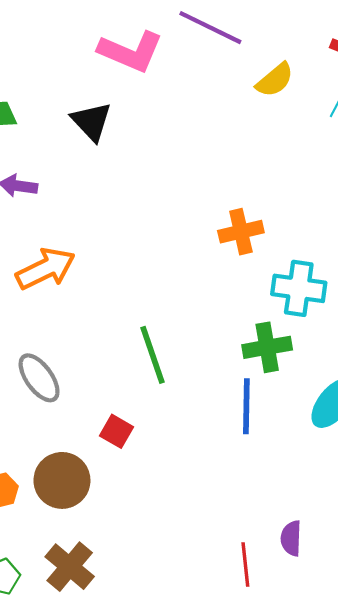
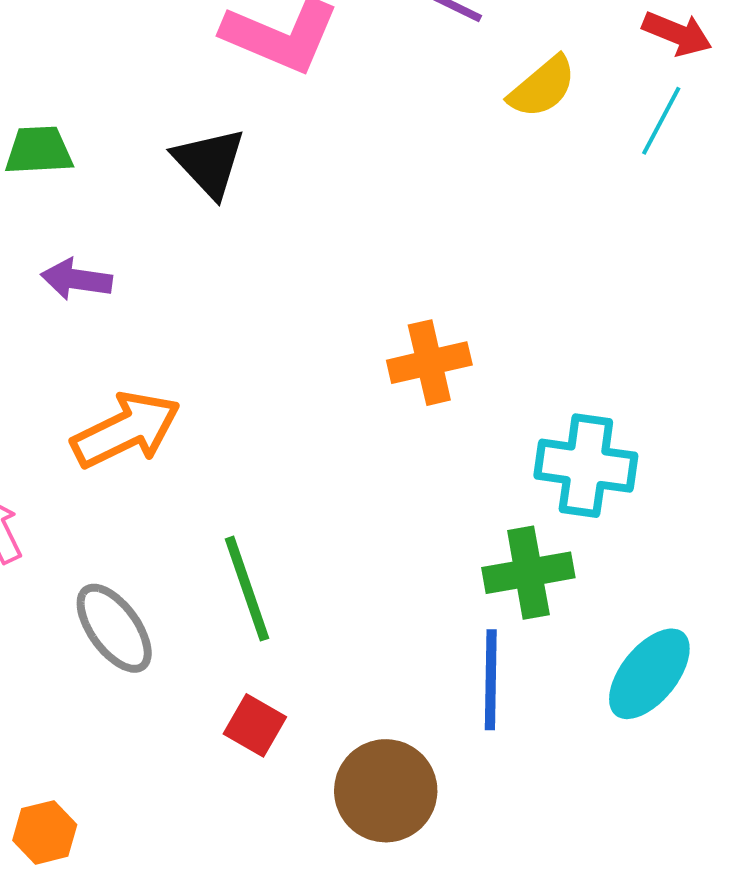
orange cross: (241, 232) -> (429, 363), moved
green line: (153, 355) -> (247, 589), moved
brown circle: (62, 480) -> (386, 791), moved

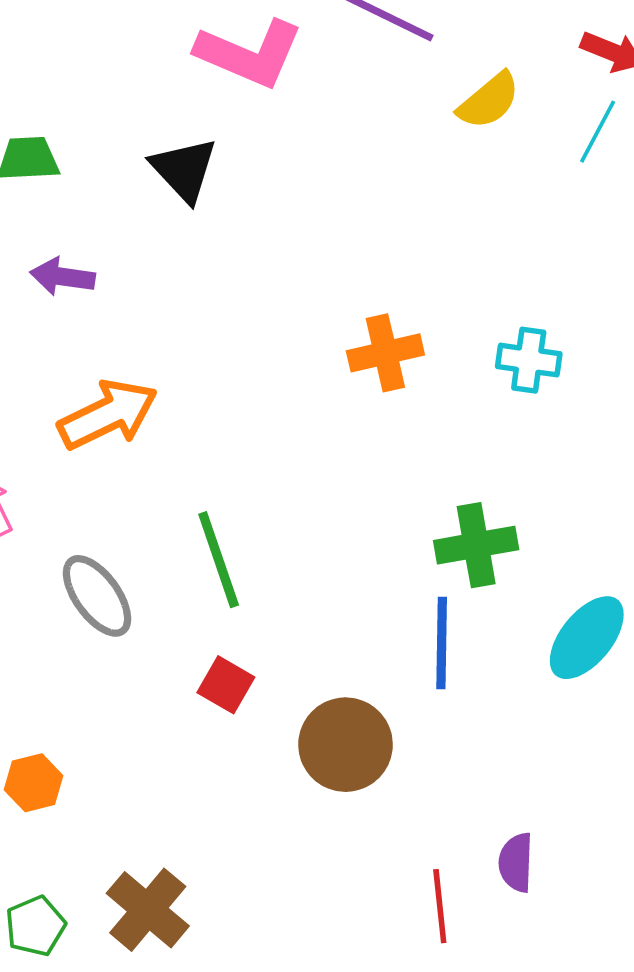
cyan cross: (586, 466) -> (529, 360), moved, size x0.7

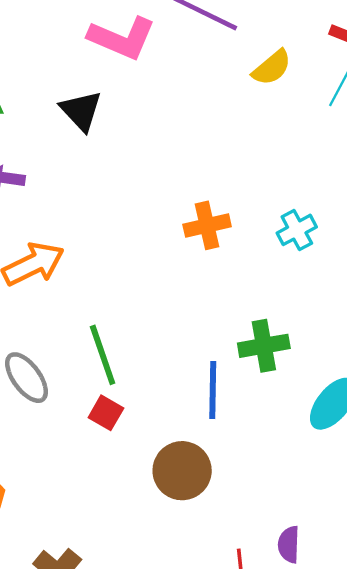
cyan cross: (529, 360) -> (297, 230), turned -36
blue line: (442, 643) -> (213, 390), moved
red square: (226, 685) -> (106, 413), moved

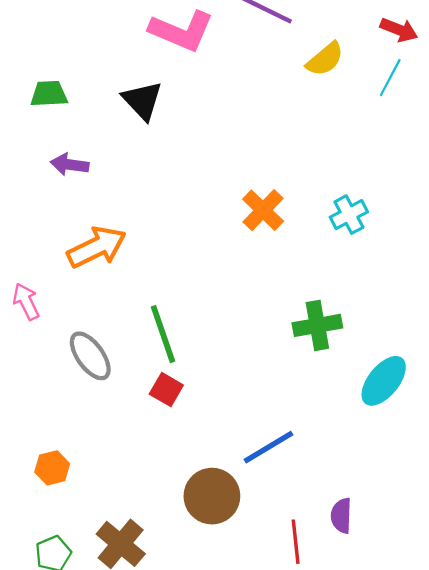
orange cross: (207, 225) -> (263, 210), turned -33
blue line: (213, 390) -> (268, 447), moved, turned 58
brown circle: (182, 471) -> (212, 496), moved

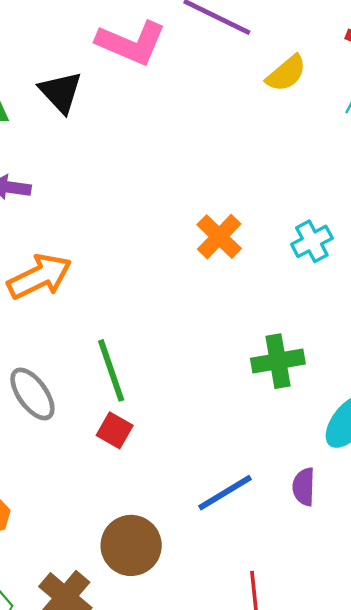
black triangle: (142, 100) -> (61, 92), moved
brown circle: (212, 496) -> (131, 545), moved
purple semicircle: (341, 516) -> (304, 487), moved

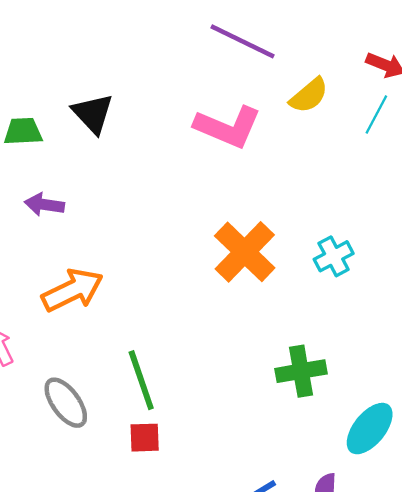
pink L-shape: (131, 43) -> (228, 127), moved
orange cross: (219, 237) -> (245, 252), size x1.4
red square: (115, 430) -> (145, 438), turned -32

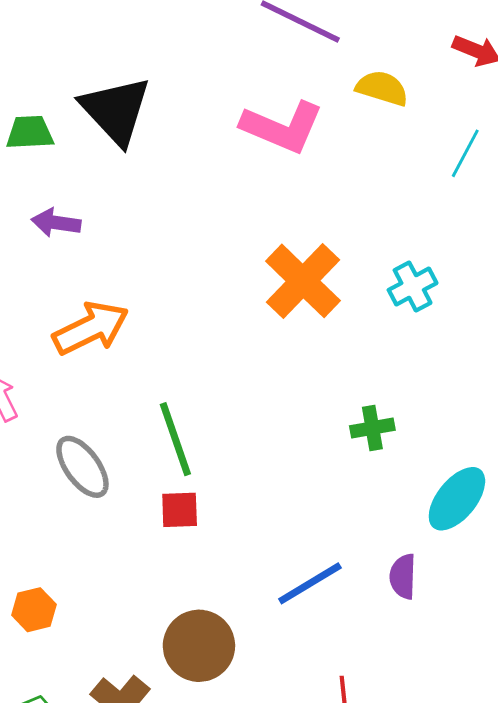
yellow semicircle: (309, 95) -> (382, 88), turned -123
black triangle: (93, 113) -> (116, 110), size x1.4
cyan line: (376, 115) -> (465, 153), moved
green cross: (301, 371) -> (372, 428), size x0.7

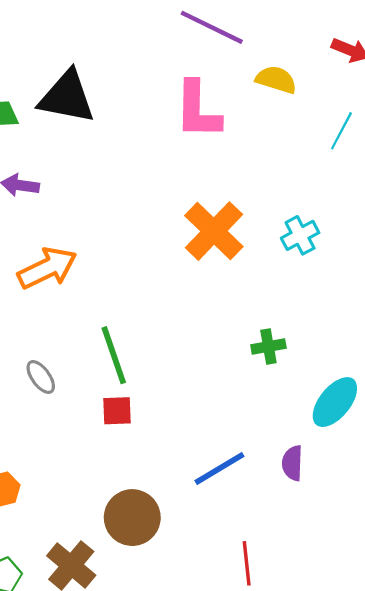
black triangle: (116, 110) -> (67, 97), turned -36
pink L-shape: (282, 127) -> (198, 110), turned 68
gray ellipse: (82, 467) -> (41, 377), size x0.7

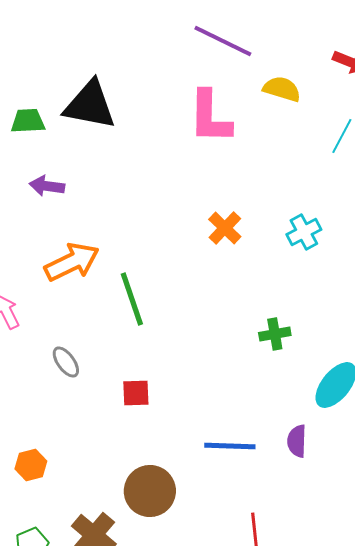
orange cross: (214, 231) -> (225, 228), size x0.6
green line: (114, 355) -> (132, 299), moved
blue line: (219, 469) -> (230, 446), turned 33

